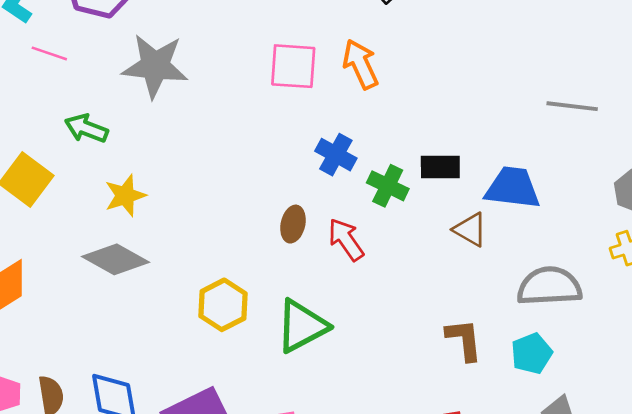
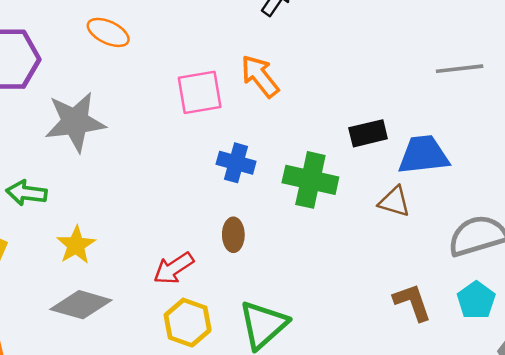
blue cross: (336, 155) -> (236, 163), moved
black rectangle: (440, 167) -> (368, 133), moved
green cross: (388, 186) -> (310, 180), size x1.4
red arrow: (346, 240) -> (174, 268), moved, turned -75

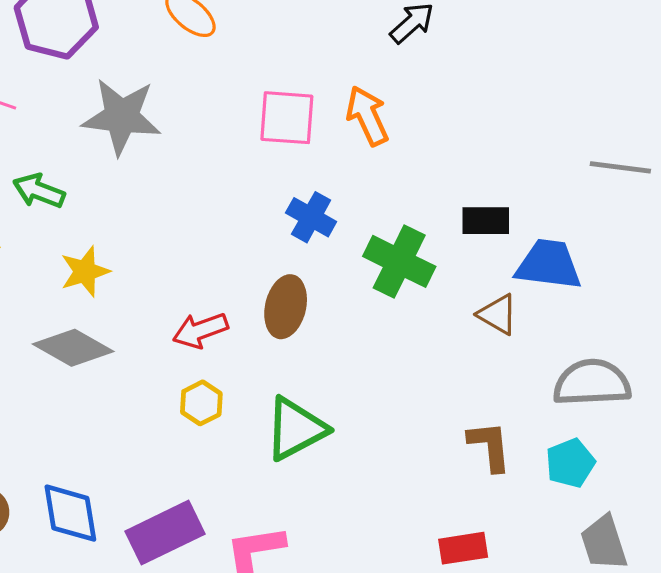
brown ellipse: (233, 235) -> (286, 307), size x1.4
yellow hexagon: (188, 323) -> (201, 403), size x0.7

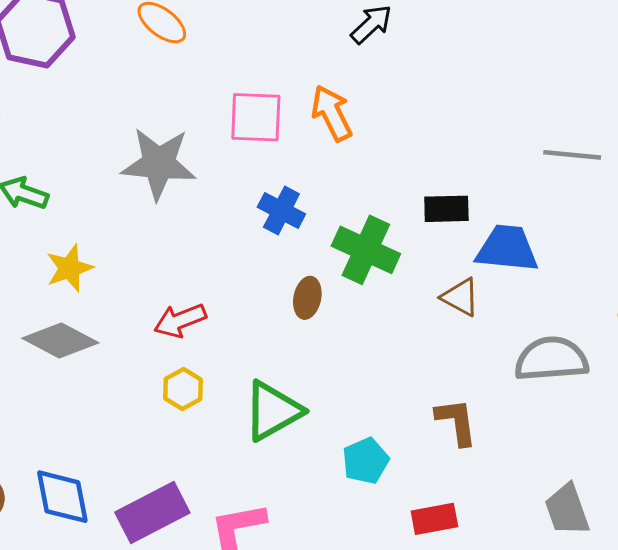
gray star: (122, 117) -> (159, 164), moved
brown ellipse: (286, 307) -> (307, 298), moved, size x0.7
cyan pentagon: (570, 463) -> (366, 461), moved

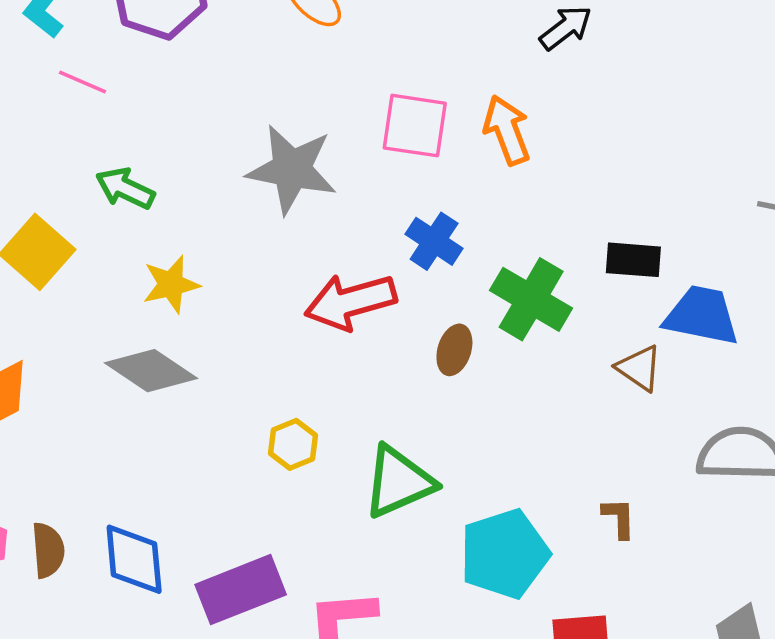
red arrow: (180, 320) -> (350, 302), moved, size x1.4
brown L-shape: (456, 422) -> (619, 518), size x0.7
cyan pentagon: (366, 461) -> (504, 554), size x1.6

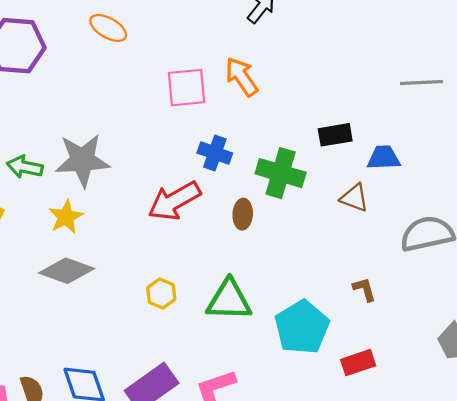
gray star: (292, 169) -> (82, 160), moved
blue trapezoid: (702, 315) -> (384, 158), size x0.7
green triangle: (399, 482) -> (229, 300), turned 39

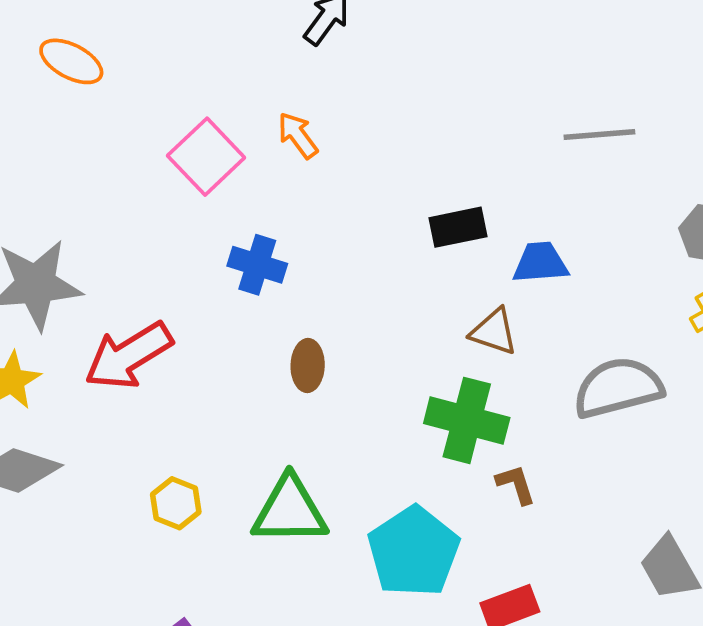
orange arrow: (242, 77) -> (298, 135), size x0.7
pink square: (186, 88) -> (206, 157), turned -36
green cross: (281, 173) -> (467, 420), moved
red arrow: (174, 201) -> (129, 356), moved

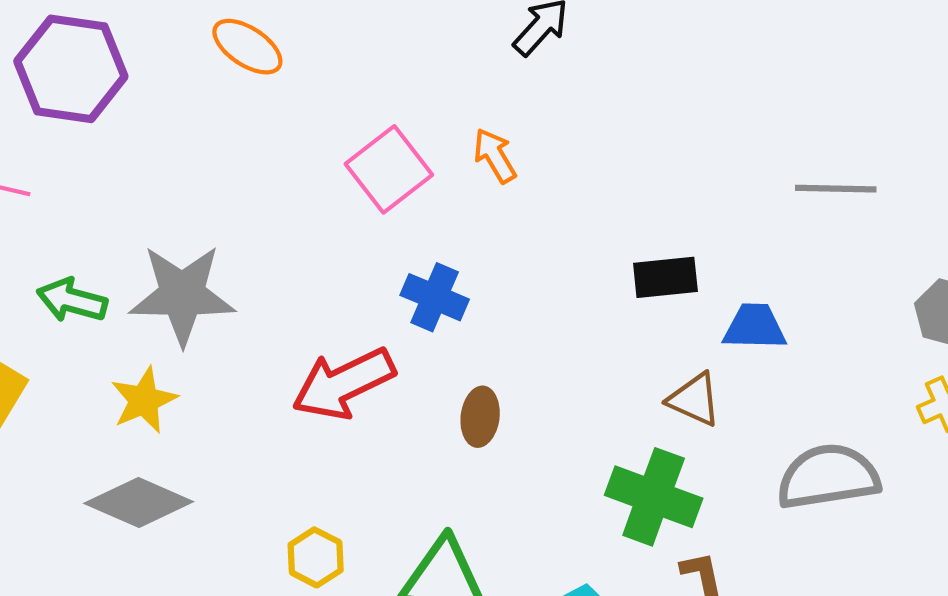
red arrow: (129, 356) -> (344, 383), moved

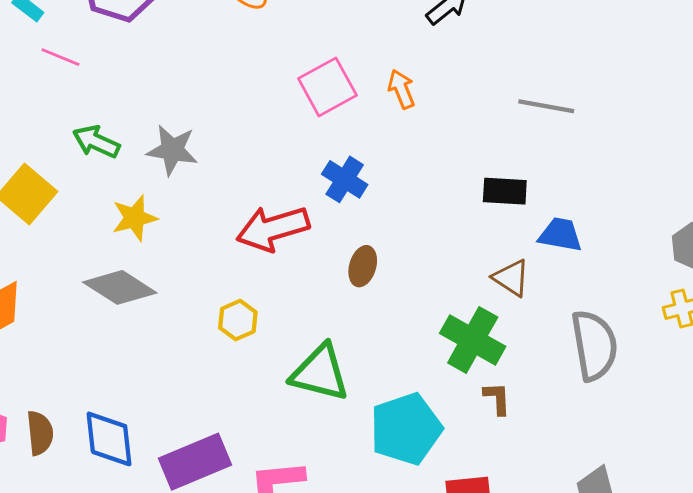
gray line: (836, 189) -> (546, 106), moved
gray star: (182, 295) -> (172, 150), size x0.7
gray semicircle: (828, 477) -> (594, 345), turned 80
yellow hexagon: (316, 557) -> (238, 320), moved

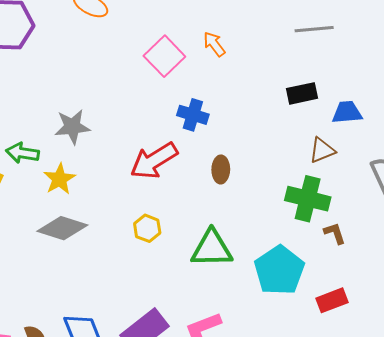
green arrow: (96, 142) -> (23, 153), moved
brown triangle: (511, 278) -> (322, 150), turned -40

